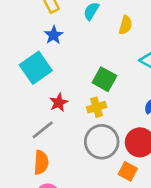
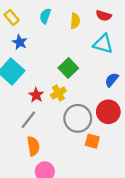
green square: (104, 79) -> (68, 68), turned 30
yellow cross: (97, 107) -> (58, 93), moved
orange square: (128, 171) -> (92, 141), moved

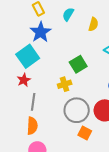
blue star: (20, 42) -> (41, 32), size x1.5
red star: (36, 95) -> (24, 80), moved
gray line: (28, 120) -> (33, 102), turned -42

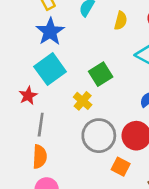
cyan square: (28, 56) -> (50, 69), moved
yellow cross: (65, 84) -> (83, 101), turned -32
orange square: (85, 133) -> (121, 167), moved

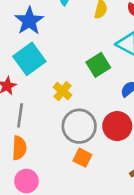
green square: (101, 74) -> (98, 65), moved
orange square: (121, 167) -> (82, 158), moved

